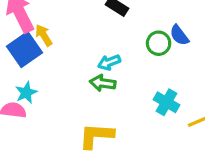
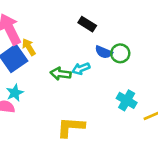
blue semicircle: (179, 35) -> (104, 52), moved, turned -30
green arrow: (103, 83) -> (61, 74), moved

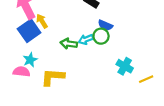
green circle: (120, 53) -> (101, 36), moved
yellow L-shape: (71, 127) -> (53, 77), moved

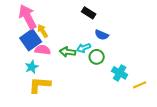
green circle: (101, 36) -> (97, 57), moved
pink semicircle: (22, 72) -> (43, 50), moved
yellow L-shape: (53, 77) -> (40, 85), moved

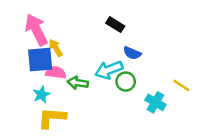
blue square: (31, 40) -> (40, 60), turned 30
cyan arrow: (84, 48) -> (109, 70), size x1.5
green arrow: (68, 52) -> (78, 83), moved
yellow line: (140, 85) -> (181, 85), moved, turned 56

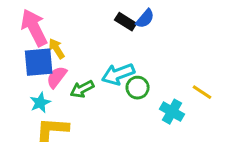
blue semicircle: (132, 53) -> (145, 19), moved, turned -72
pink semicircle: (56, 72) -> (57, 77), turned -60
green arrow: (78, 83) -> (82, 89), turned -36

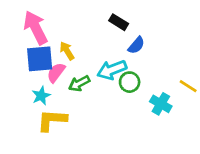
blue semicircle: (145, 19) -> (136, 45), moved
yellow arrow: (57, 49) -> (67, 51), moved

